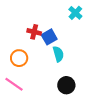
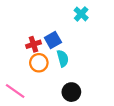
red cross: (34, 32) -> (33, 44), moved, turned -32
orange circle: (19, 58) -> (39, 63), moved

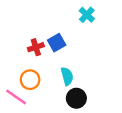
cyan semicircle: (63, 58) -> (67, 76), moved
orange circle: (39, 63) -> (30, 80), moved

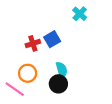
black circle: (76, 98) -> (58, 84), moved

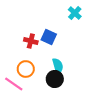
blue square: (52, 39) -> (49, 37), turned -35
red cross: (33, 43) -> (31, 41), turned 32

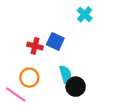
black circle: (55, 79) -> (76, 87), moved

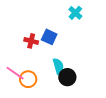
orange circle: (29, 78) -> (28, 79), moved
pink line: (16, 94) -> (15, 73), moved

